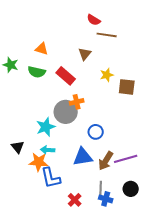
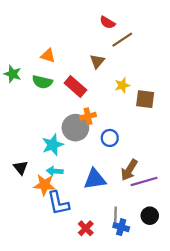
brown line: (107, 35) -> (122, 40), turned -42
blue circle: (96, 132) -> (110, 138), moved
brown arrow: (106, 161) -> (129, 170), moved

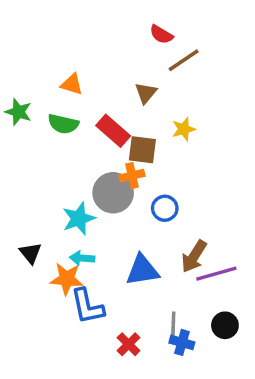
brown square: (145, 99) -> (142, 150), moved

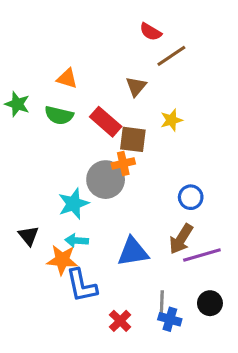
blue circle: (165, 208) -> (191, 197), moved

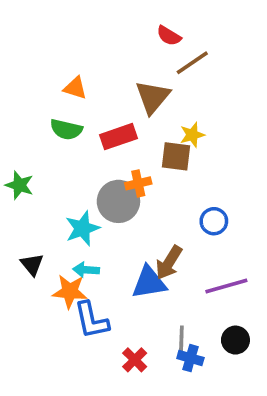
brown triangle: (136, 86) -> (153, 97), size x1.5
green star: (17, 104) -> (19, 185), moved
red rectangle: (106, 122) -> (118, 137), turned -60
brown square: (133, 139) -> (176, 156), moved
brown arrow: (181, 239) -> (169, 263), moved

